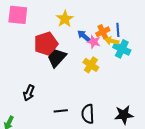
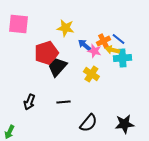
yellow star: (65, 19) -> (65, 28), turned -30
blue line: (118, 30) -> (118, 39), turned -48
cyan cross: (122, 49) -> (122, 58), turned -30
black line: (61, 111) -> (63, 102), moved
black semicircle: (88, 114) -> (88, 123), turned -138

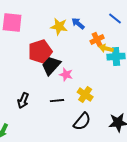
blue line: (118, 39) -> (115, 19), moved
blue arrow: (84, 45) -> (78, 24), moved
pink star: (94, 51) -> (66, 75), moved
yellow cross: (91, 74) -> (85, 95), moved

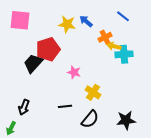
black trapezoid: (51, 66) -> (33, 63), moved
black arrow: (23, 101) -> (24, 107), moved
black line: (57, 101) -> (65, 106), moved

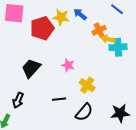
red pentagon: (48, 49) -> (42, 28), moved
black trapezoid: (33, 63) -> (31, 68), moved

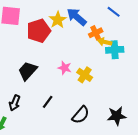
blue arrow: (80, 14) -> (77, 17), size x1.5
yellow star: (61, 17) -> (58, 20), turned 30
yellow cross: (87, 85) -> (85, 75), moved
black line: (59, 99) -> (48, 102), moved, turned -48

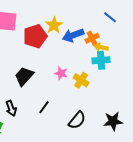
blue arrow: (77, 17) -> (73, 35), moved, turned -60
cyan cross: (115, 50) -> (101, 60), moved
black arrow: (15, 103) -> (11, 108), turned -42

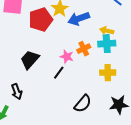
orange cross: (92, 38) -> (84, 49), moved
yellow cross: (81, 80) -> (108, 73), moved, turned -35
black line: (44, 107) -> (59, 73), moved

